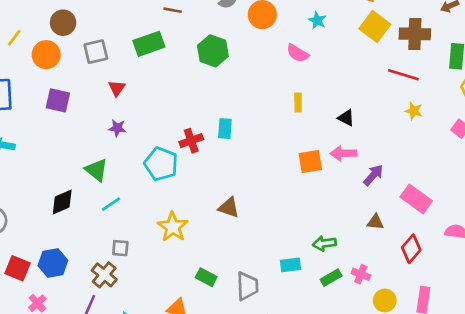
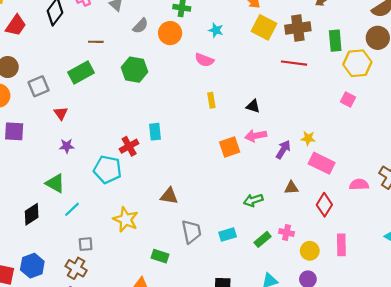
yellow star: (414, 111) -> (308, 138), moved
green arrow: (324, 243) -> (253, 200), moved
gray trapezoid: (247, 286) -> (191, 232), moved

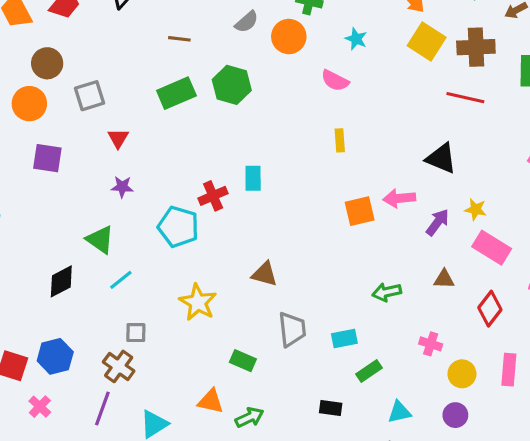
green rectangle: (81, 73) -> (176, 93), moved
black triangle: (253, 106) -> (441, 158), moved, size x1.5
green rectangle: (263, 239) -> (369, 371), moved

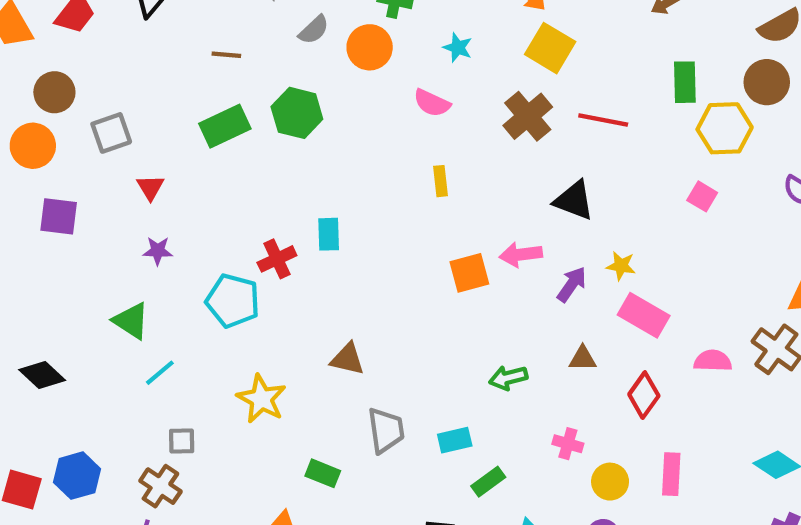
brown cross: (476, 47) -> (528, 116), moved, turned -36
black diamond: (61, 281) -> (42, 375), moved, turned 72

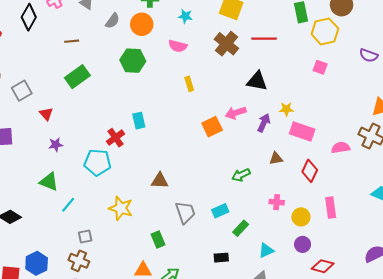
green hexagon: (297, 113) -> (133, 61), moved
green rectangle: (323, 473) -> (158, 239), turned 56

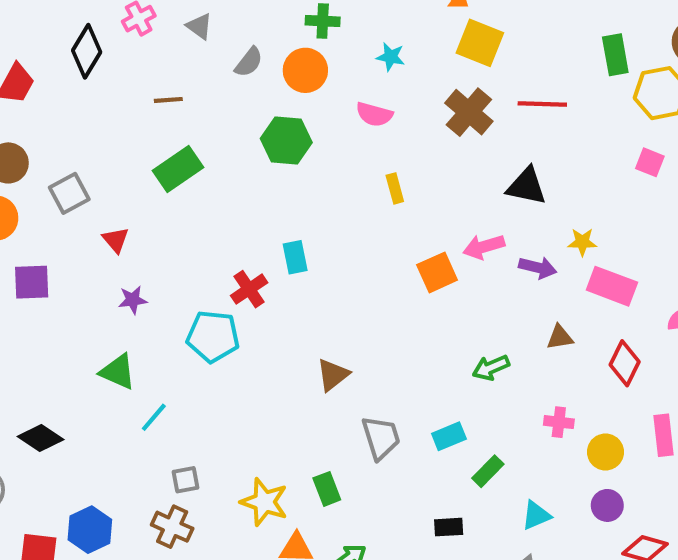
purple arrow: (264, 123) -> (538, 268), turned 78
brown triangle: (160, 181) -> (333, 375), turned -42
yellow star: (121, 208) -> (264, 502), moved

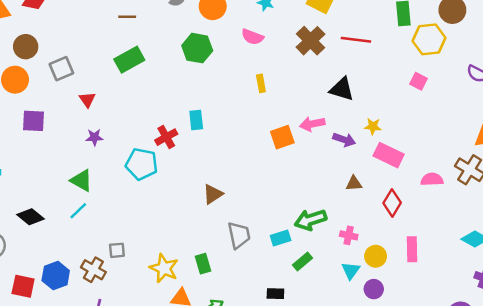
green arrow: (491, 368) -> (310, 220), moved, size x1.4
cyan line: (154, 417) -> (78, 211), moved
cyan triangle: (536, 515) -> (351, 271), moved, turned -36
brown cross: (172, 527) -> (93, 270), moved

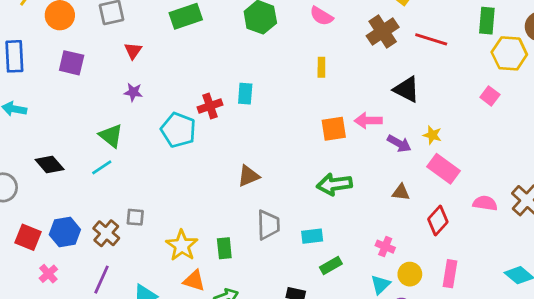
green arrow: (310, 220) -> (334, 184), moved

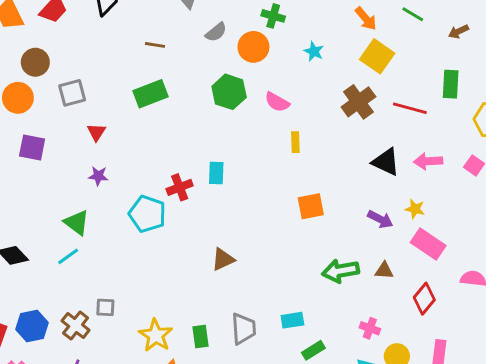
pink semicircle: (321, 16) -> (277, 102), moved
green rectangle: (487, 21) -> (451, 84), moved
pink arrow: (368, 121) -> (428, 161), moved
green arrow: (334, 184) -> (341, 271), moved
gray trapezoid: (268, 225) -> (244, 329), moved

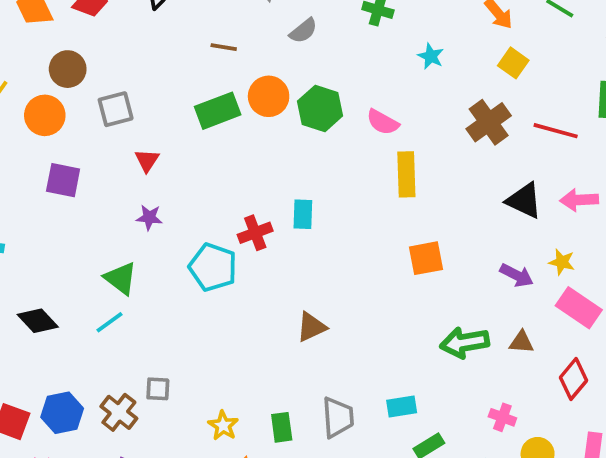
orange circle: (253, 47) -> (269, 96), moved
yellow square: (377, 56) -> (513, 63), size x0.7
yellow rectangle: (295, 142) -> (406, 174), size x1.6
yellow star: (156, 335) -> (223, 426), size x0.7

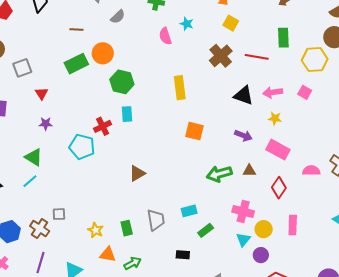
green hexagon: (320, 109) -> (122, 82), moved
pink semicircle: (383, 122) -> (165, 36), moved, turned 48
orange square: (426, 258) -> (194, 131), turned 30
yellow star: (562, 262) -> (275, 118), moved
pink cross: (502, 417) -> (243, 212), size x1.5

